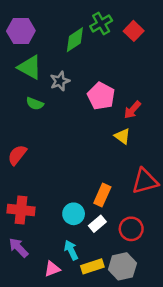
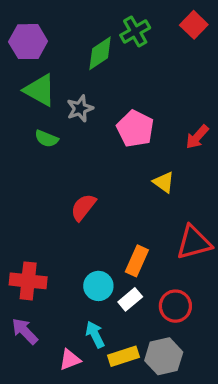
red square: (134, 31) -> (194, 25), moved
red arrow: (132, 110) -> (197, 137), moved
red semicircle: (17, 155) -> (83, 207), moved

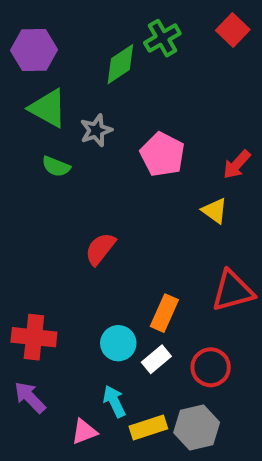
yellow triangle: (164, 182) -> (215, 211), moved

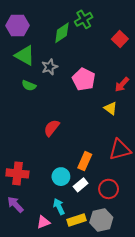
red square: (233, 30) -> (120, 39), moved

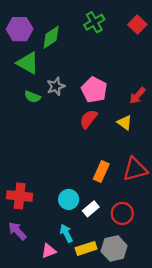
green diamond: (62, 33) -> (51, 37), moved
red square: (120, 39) -> (137, 25), moved
gray star: (50, 67) -> (56, 86), moved
red semicircle: (52, 128) -> (88, 119), moved
orange rectangle: (85, 161) -> (101, 171), moved

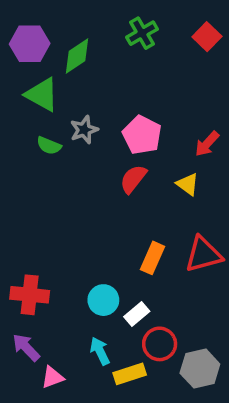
red circle: (122, 213) -> (160, 344), moved
gray hexagon: (114, 248) -> (200, 369), moved
pink triangle: (49, 251) -> (52, 377), moved

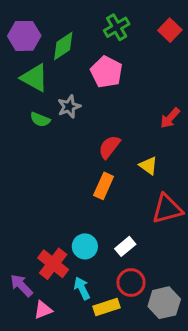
pink pentagon: (142, 135) -> (106, 72), moved
yellow triangle: (188, 184) -> (148, 166), moved
orange rectangle: (153, 258) -> (104, 186), moved
red cross: (30, 295) -> (53, 264), moved, turned 32
white rectangle: (137, 314) -> (125, 246), moved

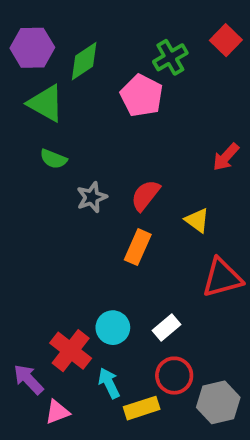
green cross: (117, 27) -> (170, 57), moved
gray star: (69, 107) -> (92, 197), moved

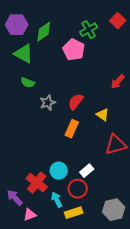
red circle: (174, 376) -> (78, 189), moved

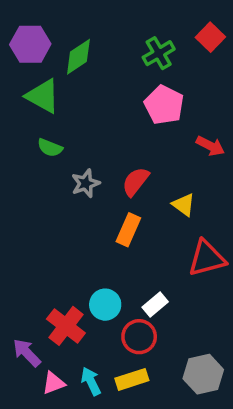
pink pentagon: (74, 50) -> (164, 105), moved
red arrow: (118, 82) -> (210, 146), turned -105
cyan arrow: (57, 200) -> (91, 381), moved

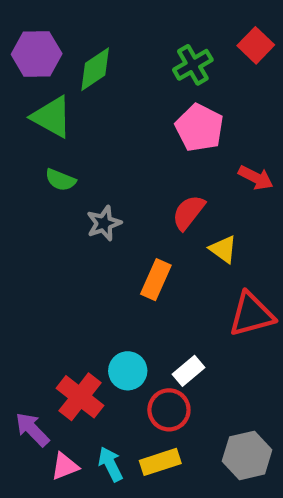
red semicircle: (136, 182) -> (189, 212), moved

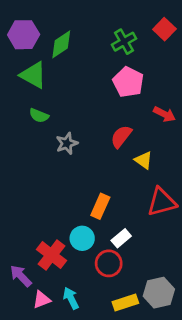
orange rectangle: (156, 280) -> (100, 206), moved
yellow rectangle: (160, 462) -> (125, 302), moved

